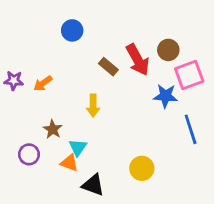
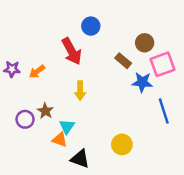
blue circle: (72, 30) -> (91, 26), moved
red arrow: (138, 60) -> (72, 51), moved
brown rectangle: (108, 67) -> (123, 61), moved
purple circle: (29, 154) -> (25, 119), moved

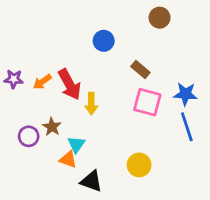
blue circle: (91, 26) -> (104, 41), moved
brown circle: (145, 43) -> (160, 18), moved
red arrow: (72, 51) -> (70, 84), moved
pink square: (163, 64) -> (147, 102), moved, turned 35
blue star: (142, 82) -> (185, 94), moved

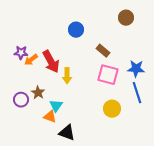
brown circle: (160, 18) -> (126, 18), moved
purple star: (14, 79) -> (21, 53), moved
yellow circle: (139, 165) -> (112, 109), moved

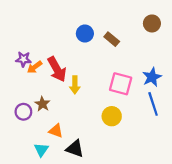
brown circle: (126, 18) -> (152, 23), moved
brown rectangle: (103, 51) -> (112, 39), moved
blue star: (136, 69) -> (152, 77), turned -30
cyan triangle: (56, 106) -> (41, 150), moved
yellow circle: (112, 109) -> (112, 116), moved

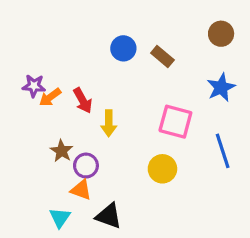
red arrow: (57, 69) -> (83, 100), size x0.7
blue star: (152, 77) -> (221, 87), moved
purple circle: (23, 112) -> (86, 166), moved

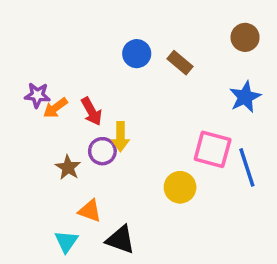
pink square: (175, 122) -> (213, 149), moved
purple circle: (86, 166) -> (102, 151), moved

